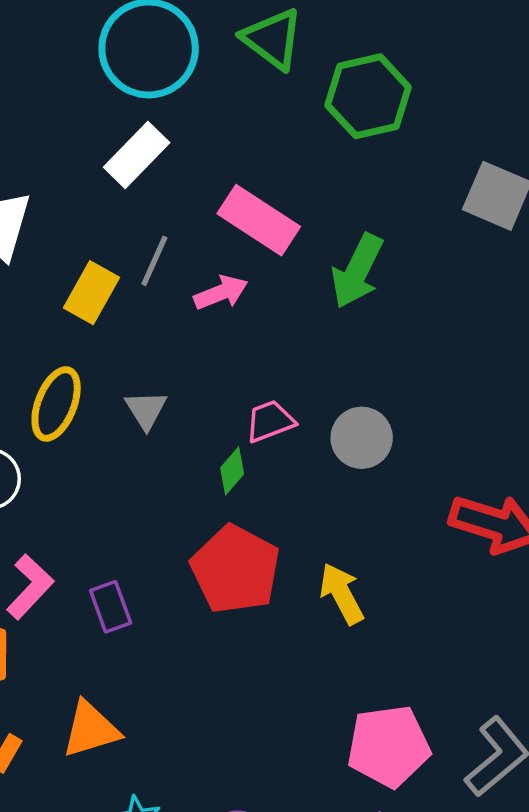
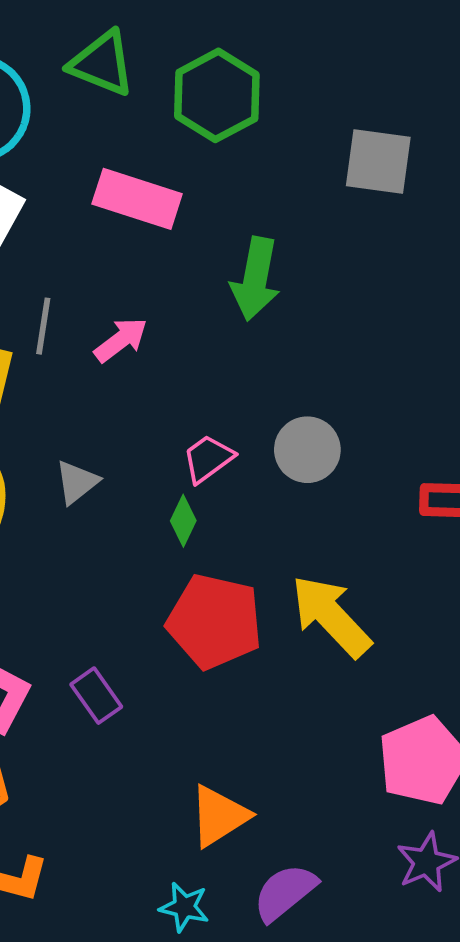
pink rectangle: (259, 220) -> (137, 199), moved
gray triangle: (146, 410) -> (77, 482), turned 39
yellow arrow: (342, 594) -> (331, 616), size x1.4
orange triangle: (91, 729) -> (219, 816), moved

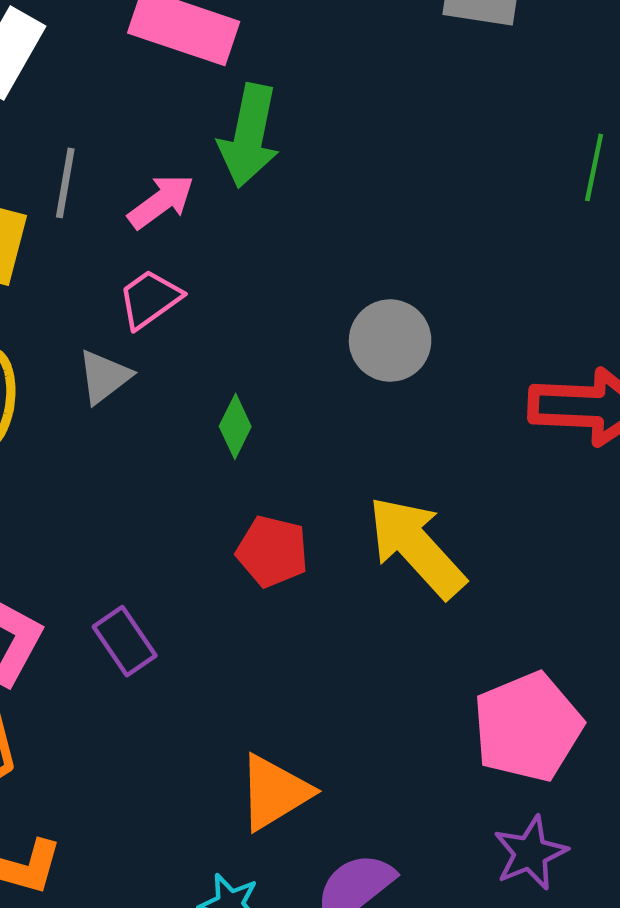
green arrow: (255, 279) -> (249, 136), moved
pink trapezoid: (208, 459) -> (150, 299), moved
red pentagon: (215, 621) -> (272, 551), size x0.6

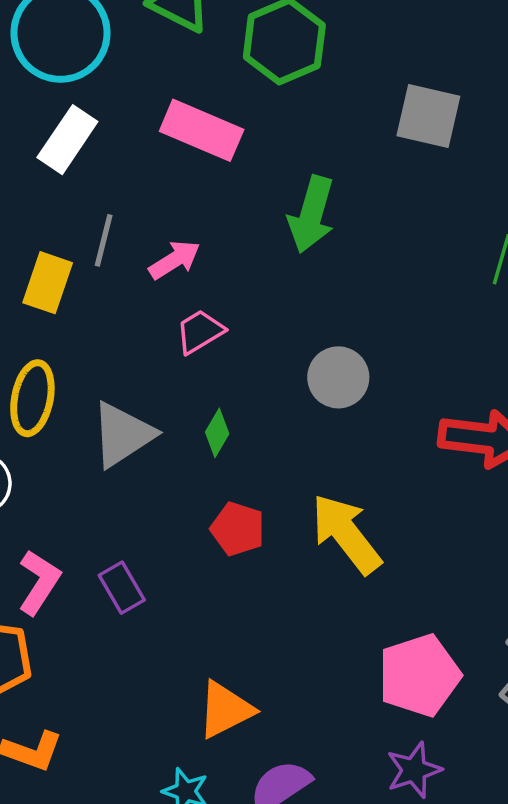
green arrow: (249, 136) -> (311, 214), moved
pink trapezoid: (150, 299) -> (200, 332), moved
gray triangle: (104, 377) -> (123, 434), moved, size x1.6

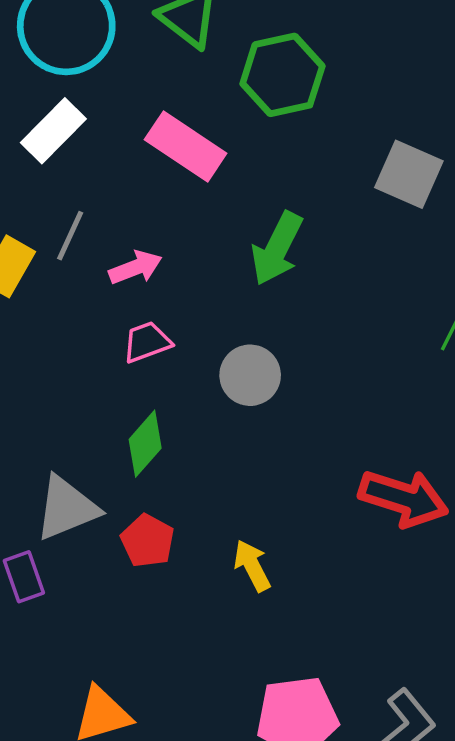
gray circle: (338, 377) -> (250, 375), moved
green diamond: (217, 433) -> (145, 444), size x1.4
gray triangle: (123, 434) -> (67, 508), moved
yellow arrow: (346, 534) -> (252, 566), size x0.6

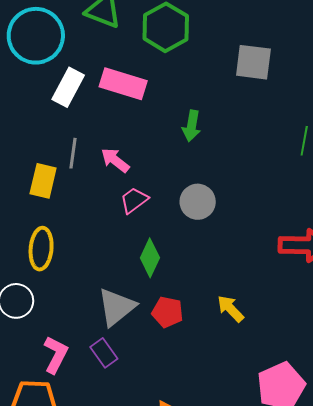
white rectangle: (53, 131) -> (68, 87), moved
green arrow: (277, 249) -> (192, 126), size x0.7
pink arrow: (135, 268) -> (115, 160), turned -104

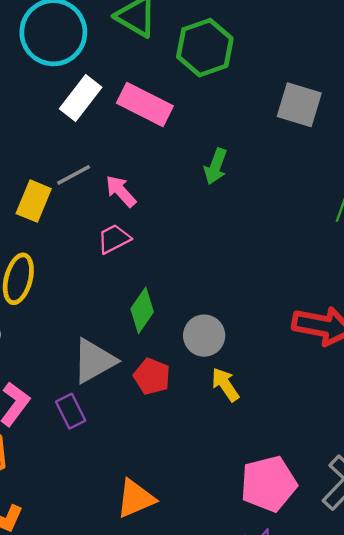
gray line: (73, 153) -> (74, 175), turned 44
pink trapezoid: (134, 200) -> (114, 239), moved
gray circle: (198, 202) -> (204, 336), moved

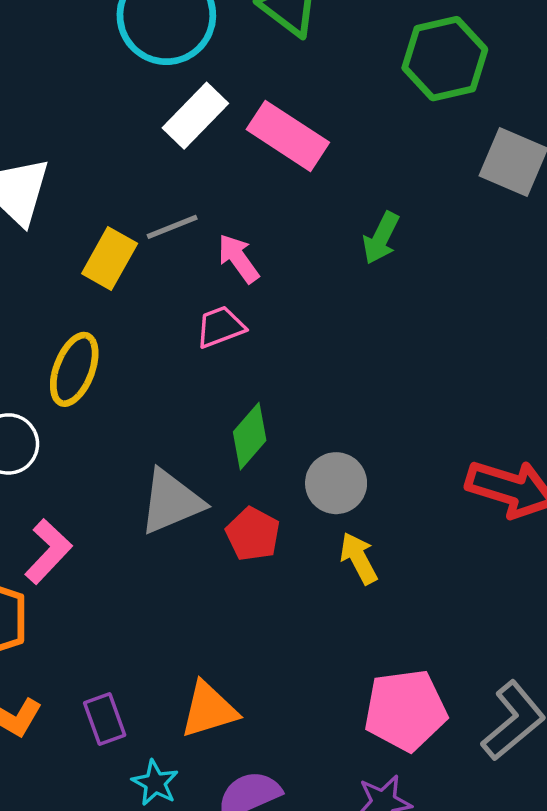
green hexagon: (205, 48) -> (445, 59), moved
purple rectangle: (71, 411) -> (105, 719), moved

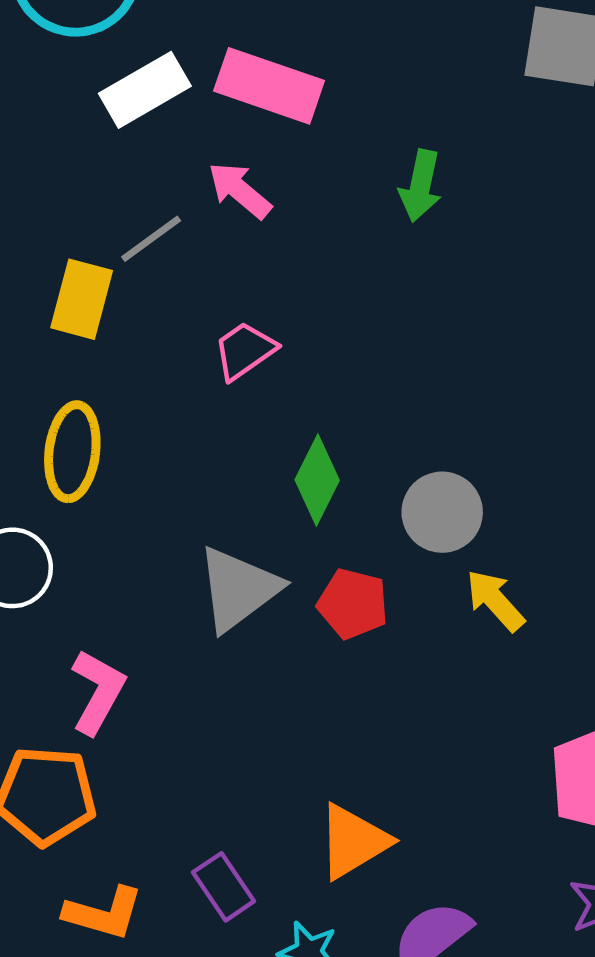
white rectangle: (195, 116) -> (145, 90), turned 30
pink arrow: (238, 258) -> (240, 190), moved

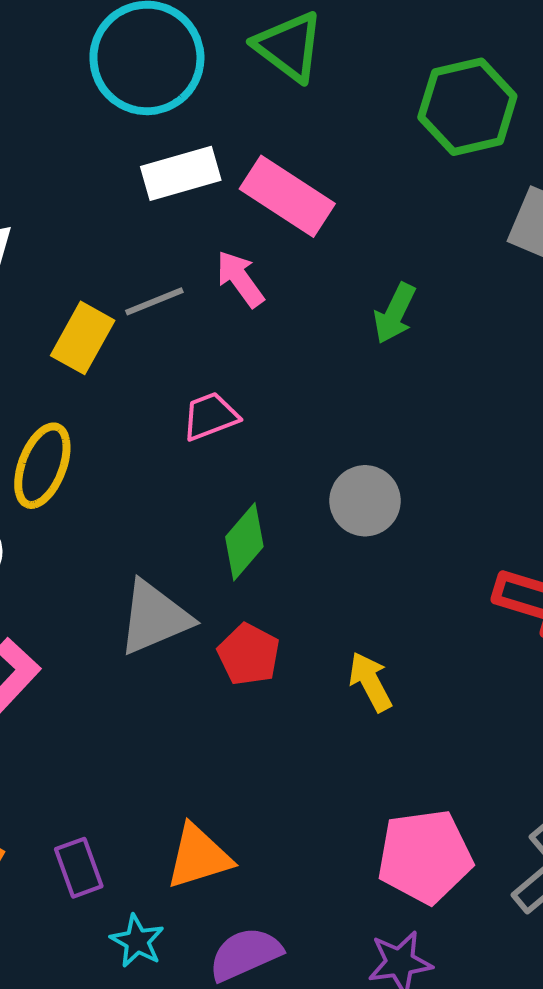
gray circle: (442, 512) -> (365, 501), moved

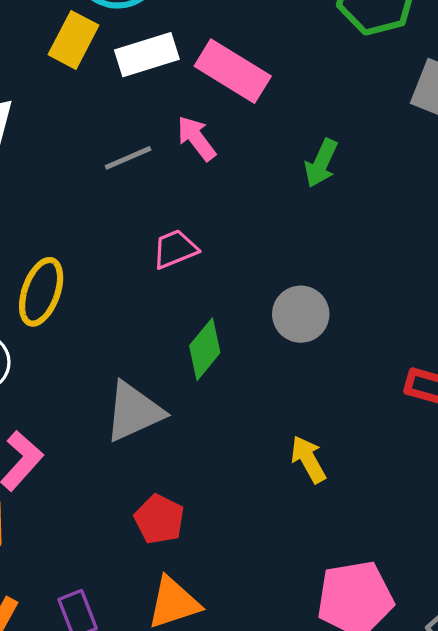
yellow rectangle: (83, 338) -> (74, 40), moved
red pentagon: (249, 654) -> (159, 519), moved

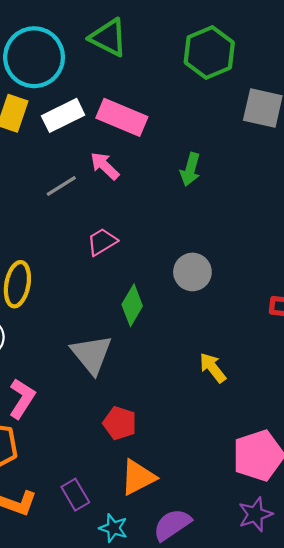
gray triangle: (134, 412) -> (92, 354), turned -36

